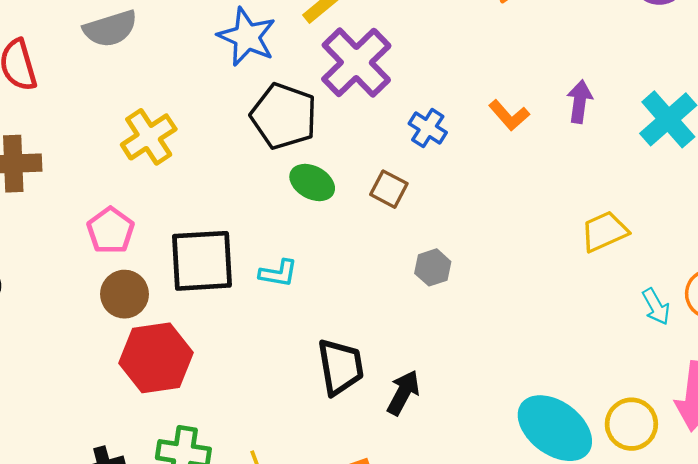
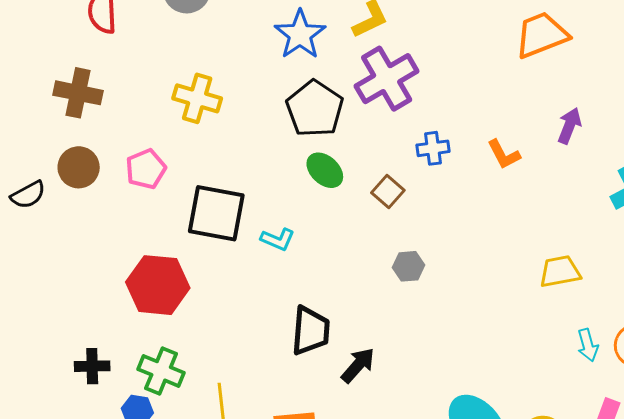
purple arrow: (580, 102) -> (569, 126), moved
blue cross: (428, 128) -> (433, 148), turned 36
yellow cross: (149, 137) -> (197, 98), turned 36
brown circle: (124, 294) -> (79, 167), moved

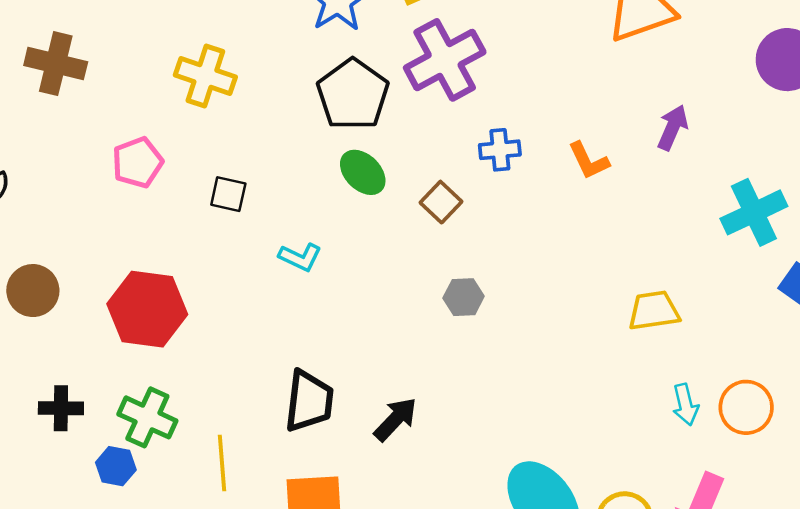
brown circle: (79, 167) -> (33, 291), moved
black square: (216, 213) -> (228, 194), moved, size x0.5
black trapezoid: (311, 331) -> (309, 401), moved

